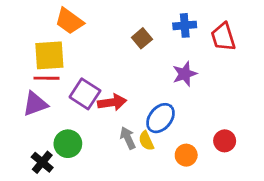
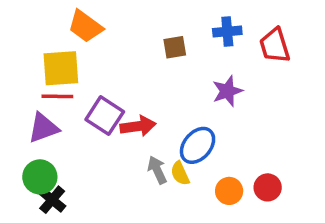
brown square: (142, 38) -> (175, 47), turned 30
red circle: (225, 141) -> (268, 187), moved
green circle: (68, 144) -> (40, 177), moved

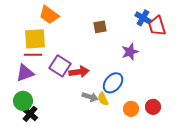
blue cross: (227, 31) -> (143, 18), moved, turned 35
gray arrow: (157, 170) -> (90, 97), turned 133

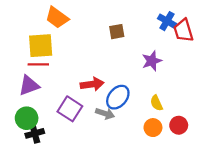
purple square: (60, 66) -> (70, 109), moved
blue ellipse: (113, 83) -> (118, 97), moved
yellow semicircle: (103, 99) -> (156, 103), moved
black cross: (30, 114) -> (35, 133), turned 35

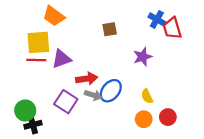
purple triangle: (29, 85) -> (61, 59), moved
gray arrow: (105, 114) -> (93, 95), moved

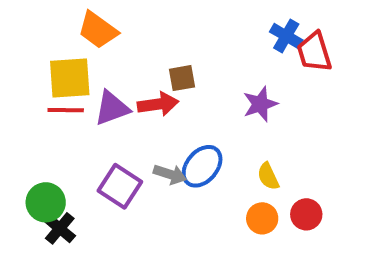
brown square: (110, 29) -> (182, 78), moved
red arrow: (87, 79) -> (158, 104), moved
black cross: (33, 125) -> (60, 228), turned -35

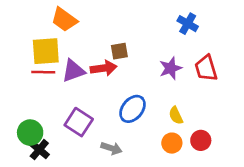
red trapezoid: (314, 52) -> (206, 68), moved
gray arrow: (170, 174) -> (111, 148), moved

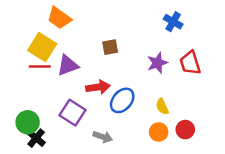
yellow square: (46, 51) -> (42, 47), turned 36
red arrow: (104, 68) -> (98, 87), moved

